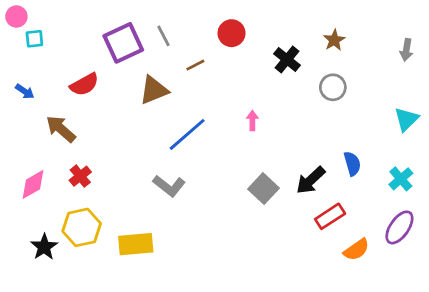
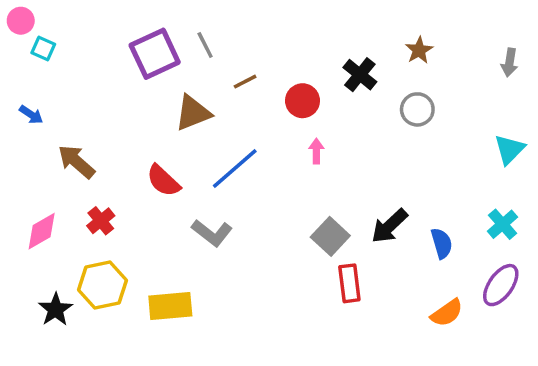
red circle: (232, 33) -> (303, 101), moved
cyan square: (34, 39) -> (43, 49), turned 30
red semicircle: (84, 85) -> (163, 181), moved, turned 72
blue semicircle: (352, 164) -> (442, 243), moved
red rectangle: (330, 216) -> (349, 283), moved, turned -64

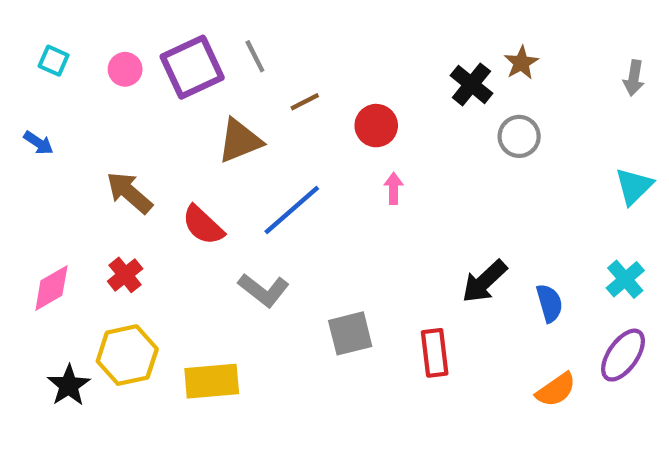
pink circle: (21, 21) -> (125, 69), moved
black cross: (360, 75) -> (471, 84), moved
brown arrow: (76, 162) -> (129, 193), moved
gray square: (330, 236) -> (350, 333), moved, turned 33

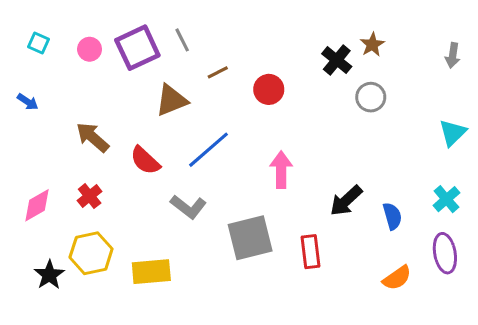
pink arrow: (394, 188) -> (281, 170), moved, size x1.6
gray square: (350, 333) -> (250, 238), size x1.4
purple ellipse: (623, 355) -> (445, 253), turned -45

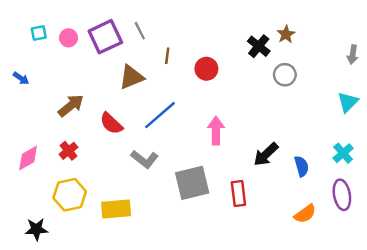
cyan square: (39, 43) -> (39, 33), moved, turned -35
gray arrow: (453, 55) -> (353, 54), moved
brown line: (218, 72) -> (167, 56), turned -56
brown arrow: (93, 137) -> (71, 106), turned 100
black star: (49, 275) -> (36, 229), moved, turned 30

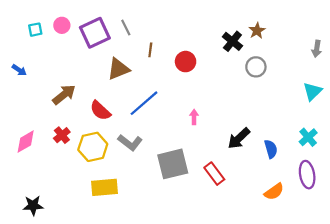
pink circle: (68, 38) -> (62, 25), moved
pink arrow: (216, 131) -> (194, 117), size x0.6
red rectangle: (238, 194) -> (214, 174), turned -30
yellow hexagon: (70, 195) -> (93, 147), moved

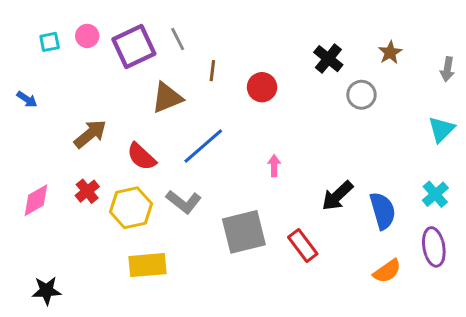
brown star: (257, 31) -> (390, 53), moved
blue semicircle: (271, 149) -> (383, 211), size x1.4

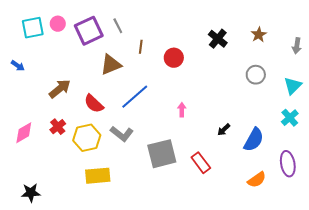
cyan square: (50, 42) -> (33, 28), size x1.6
gray circle: (361, 95) -> (256, 75), moved
cyan cross: (435, 194) -> (290, 118), moved
black arrow: (337, 196) -> (224, 130), size x0.6
blue semicircle: (383, 211) -> (254, 140), turned 45

